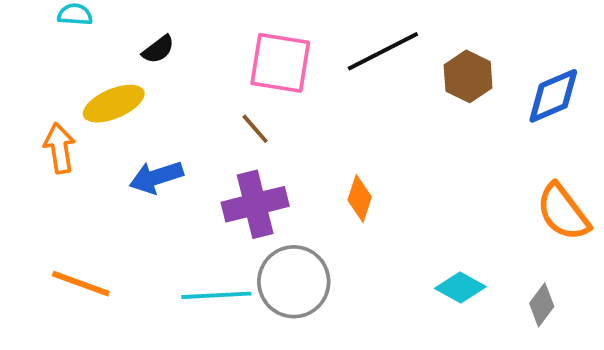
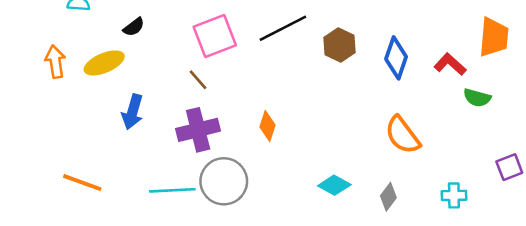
pink square: (280, 63) -> (215, 36), turned -30
blue diamond: (553, 96) -> (396, 58), turned -48
orange arrow: (59, 148) -> (55, 62), moved
blue arrow: (156, 177) -> (132, 112), turned -56

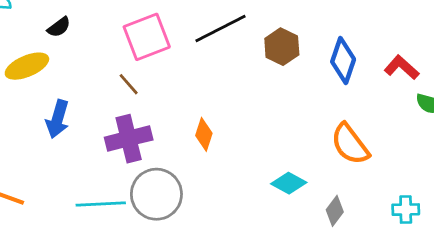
cyan diamond: (334, 185) -> (289, 183), moved

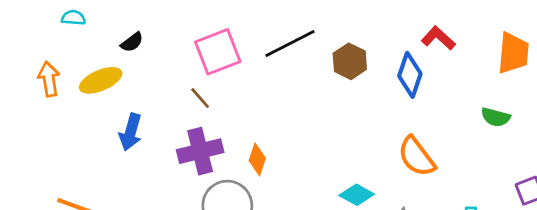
red L-shape: (402, 67) -> (438, 38), moved
orange diamond: (204, 134) -> (257, 159), moved

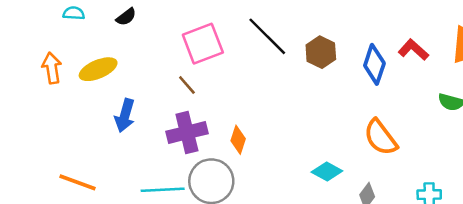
red L-shape: (438, 38) -> (413, 50), moved
black semicircle: (132, 42) -> (126, 17), moved
black line: (290, 44) -> (267, 36), turned 72

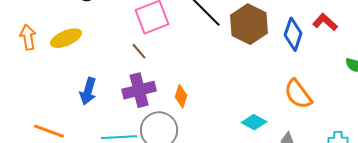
brown hexagon: (321, 52) -> (249, 24), size x1.5
blue arrow: (125, 115) -> (88, 91), moved

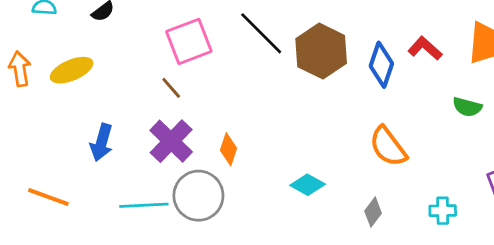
purple cross: (139, 90) -> (171, 141), turned -32
cyan diamond: (254, 122) -> (308, 185), moved

